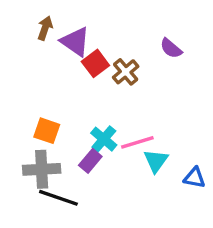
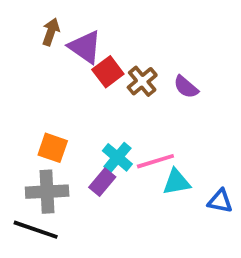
purple semicircle: (171, 48) -> (186, 87), moved
cyan triangle: (156, 161) -> (176, 182), turned 44
black line: (58, 198) -> (36, 230), moved

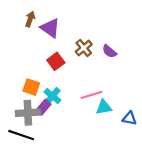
red square: (108, 72) -> (56, 61), moved
cyan cross: (117, 157) -> (52, 96), moved
purple rectangle: (102, 182) -> (44, 107), moved

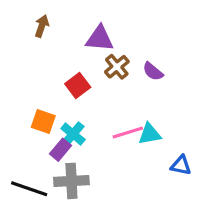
purple triangle: (50, 28) -> (100, 39), moved, turned -30
cyan triangle: (104, 107) -> (150, 134), moved
gray cross: (28, 113) -> (71, 181), moved

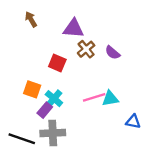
brown arrow: (42, 26) -> (31, 19), turned -49
red square: (78, 86) -> (57, 63), turned -30

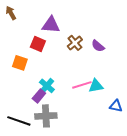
brown arrow: (31, 19) -> (11, 13), moved
purple triangle: (73, 28) -> (51, 25), moved
red square: (57, 63) -> (38, 44), moved
orange square: (32, 89) -> (20, 63), moved

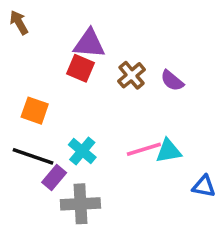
red square: (38, 44) -> (80, 68), moved
purple rectangle: (39, 96) -> (54, 177), moved
black line: (19, 121) -> (33, 156), moved

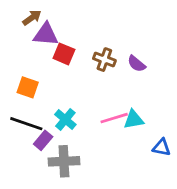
brown arrow: (19, 23) -> (32, 18), moved, turned 84
purple triangle: (89, 44) -> (46, 34), moved
brown cross: (132, 75) -> (104, 60), turned -30

